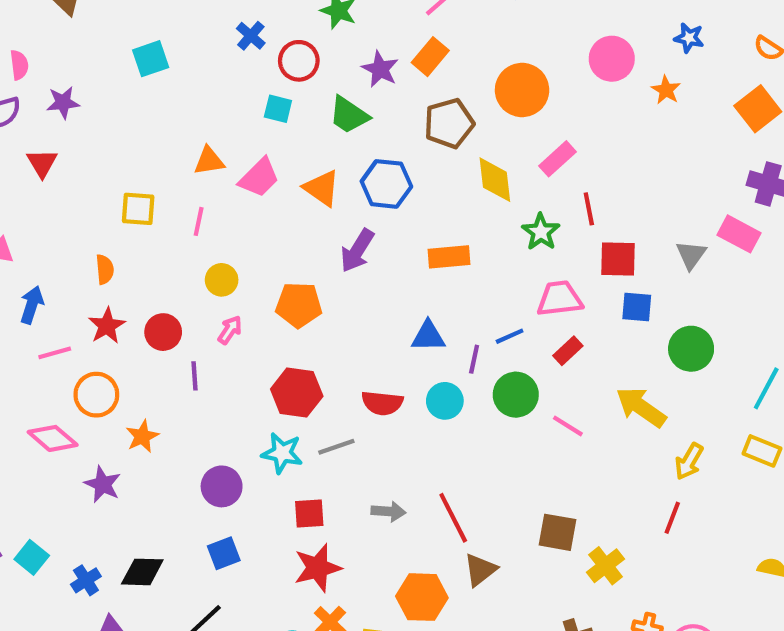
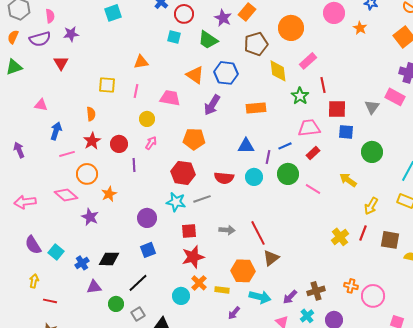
pink trapezoid: (259, 178) -> (170, 98), moved, turned -125
orange pentagon: (299, 305) -> (194, 139), moved
yellow arrow: (641, 407) -> (348, 180), size x0.7
brown square: (558, 532) -> (390, 240), moved
yellow cross: (605, 566) -> (340, 237), moved

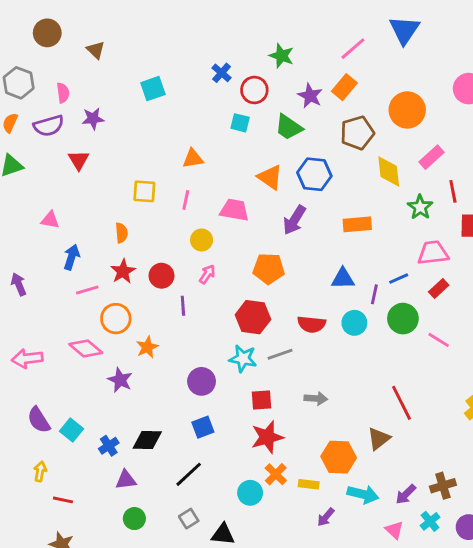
red line: (258, 233) -> (402, 403), moved
green circle: (116, 304) -> (134, 519), moved

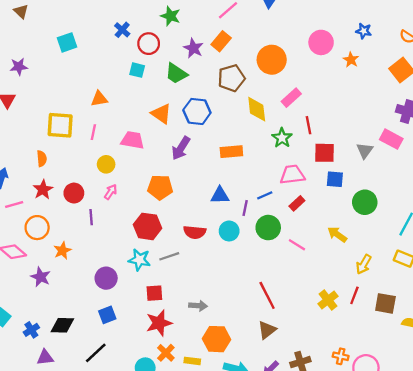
yellow square: (144, 191) -> (60, 125), size x1.4
gray arrow: (316, 399) -> (198, 306), moved
brown triangle: (379, 439) -> (267, 330), moved

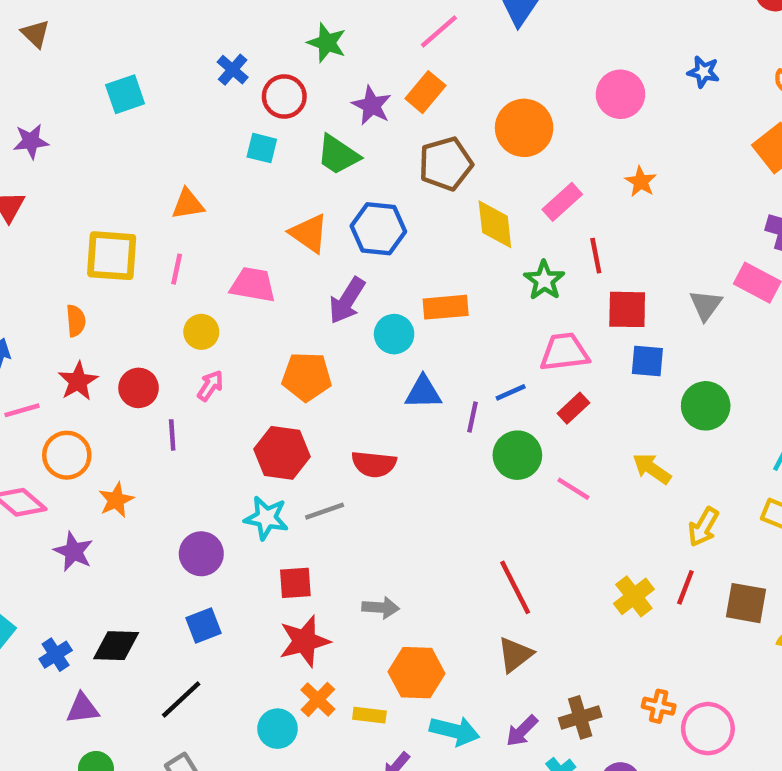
orange star: (351, 60) -> (641, 182), moved
cyan circle: (229, 231) -> (394, 334), moved

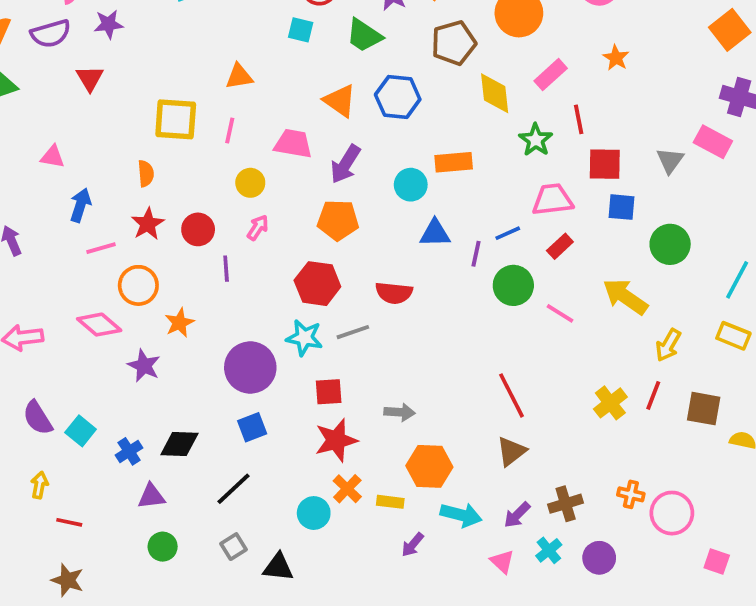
purple arrow: (347, 300) -> (345, 164), moved
yellow arrow: (652, 469) -> (625, 297), size x1.4
purple circle: (201, 554) -> (250, 367), size x1.4

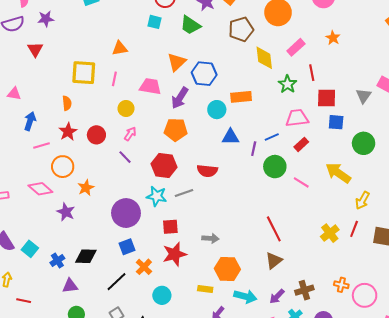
blue hexagon: (398, 97) -> (204, 74), moved
orange triangle: (340, 101) -> (177, 62), turned 42
purple line: (226, 269) -> (125, 157), moved, turned -40
orange cross: (347, 489) -> (144, 267), moved

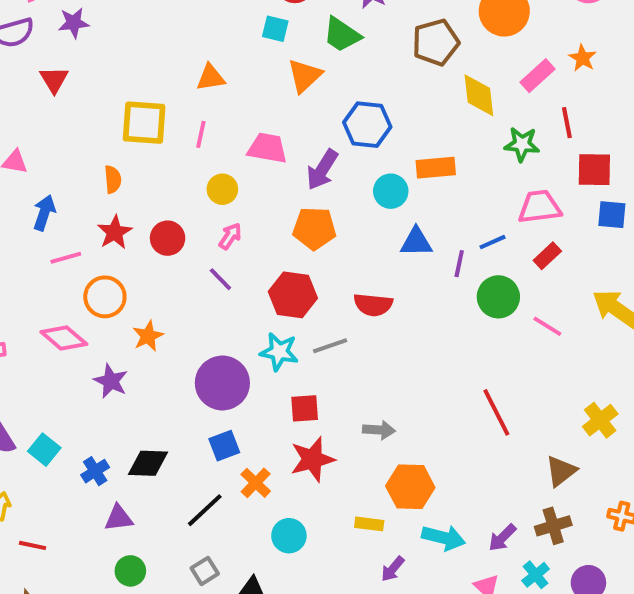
orange star: (333, 38) -> (583, 58), moved
orange triangle: (177, 62) -> (305, 76), moved
green star: (288, 84) -> (522, 144), turned -30
brown triangle: (274, 261) -> (561, 471), moved

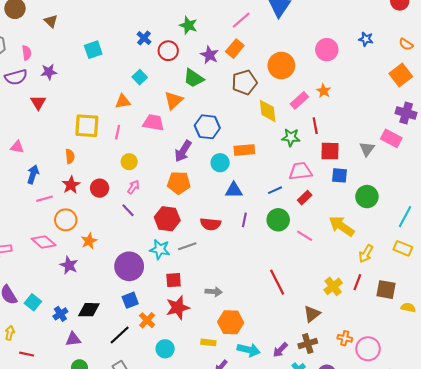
cyan square: (275, 29) -> (140, 77), moved, turned 32
pink trapezoid: (267, 148) -> (153, 123), moved
purple line: (459, 264) -> (244, 220), moved

